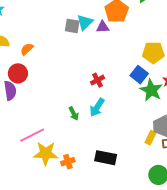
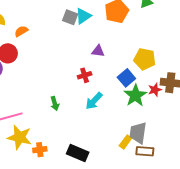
purple triangle: (103, 27) -> (98, 51), moved
cyan arrow: (97, 107) -> (94, 101), moved

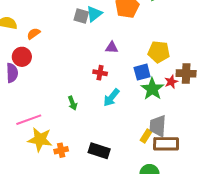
red cross: (85, 75) -> (100, 73), turned 32
blue square: (126, 78) -> (142, 72), turned 30
brown rectangle: (145, 151) -> (166, 144), size x1.4

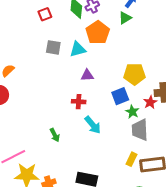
cyan triangle: (94, 14) -> (78, 49), moved, turned 30
green star: (152, 89) -> (132, 112), size x0.6
cyan arrow: (111, 98) -> (93, 125), turned -72
gray trapezoid: (158, 126) -> (140, 130), moved

